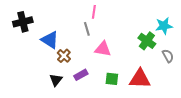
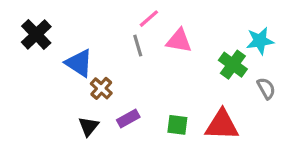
pink line: (94, 12) -> (149, 19), turned 40
black cross: (23, 22) -> (36, 34), turned -30
pink triangle: (103, 49) -> (179, 41), moved

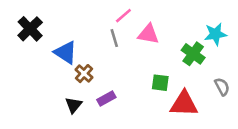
gray semicircle: (266, 88) -> (222, 87), moved
green square: (177, 125) -> (160, 83), moved

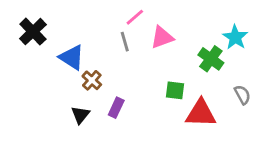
pink triangle: (148, 34) -> (162, 37), turned -30
cyan star: (215, 34) -> (235, 37), turned -30
purple rectangle: (106, 98) -> (116, 108), turned -36

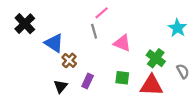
pink triangle: (162, 37) -> (122, 43), moved, turned 42
green cross: (211, 59) -> (156, 58), moved
green square: (175, 90) -> (122, 78), moved

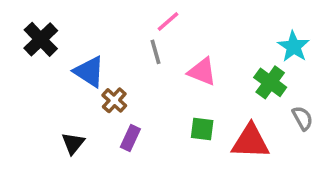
green cross: (156, 58) -> (270, 82), moved
purple rectangle: (88, 81) -> (130, 138), moved
black triangle: (61, 86) -> (73, 143), moved

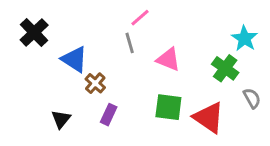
green square: (202, 129) -> (168, 107), size x1.4
red triangle: (250, 142) -> (209, 118), turned 32

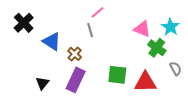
pink triangle: (168, 59) -> (142, 29), moved
brown cross: (95, 83) -> (75, 54), moved
purple rectangle: (109, 115) -> (76, 80), size x1.6
red triangle: (209, 118) -> (145, 82), turned -35

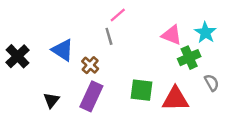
black cross: (24, 23) -> (18, 56), moved
green cross: (157, 48) -> (189, 58), turned 30

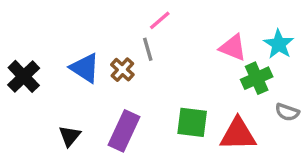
brown cross: (90, 65) -> (122, 70), moved
gray semicircle: (212, 83) -> (287, 112), turned 138

